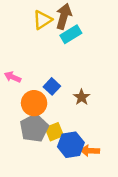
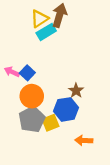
cyan rectangle: (71, 34) -> (46, 32), moved
blue square: (52, 86) -> (27, 73), moved
blue hexagon: (71, 145) -> (66, 109), moved

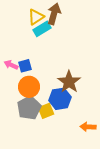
blue square: (27, 73) -> (25, 66), turned 32
brown star: (76, 91) -> (69, 82), size x1.6
orange arrow: (84, 140) -> (88, 127), moved

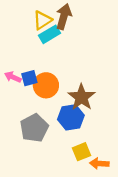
orange circle: (29, 87) -> (46, 85), moved
yellow square: (46, 111) -> (82, 152), moved
orange arrow: (88, 127) -> (99, 164), moved

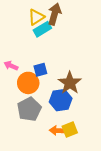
blue square: (29, 78) -> (40, 70), moved
orange circle: (46, 85) -> (28, 83), moved
orange arrow: (99, 164) -> (58, 131), moved

